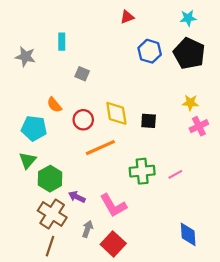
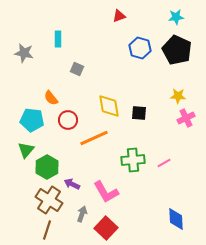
red circle: (83, 120) -> (68, 120), moved

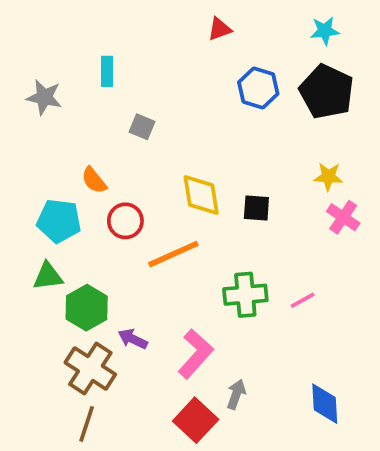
pink cross: (186, 118) -> (343, 217), turned -30
green triangle: (26, 150) -> (48, 276), turned 42
pink L-shape: (106, 192) -> (196, 354), turned -108
gray arrow: (82, 214) -> (236, 394), moved

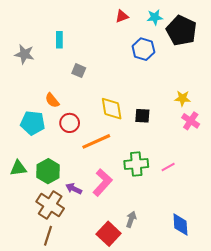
cyan star: (325, 31) -> (155, 17), moved
black pentagon: (327, 92) -> (181, 31), moved
green triangle: (48, 276) -> (18, 168), moved
pink L-shape: (196, 354) -> (102, 182), moved

